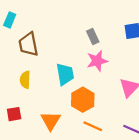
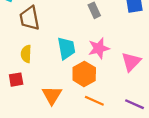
pink star: (97, 61) -> (99, 48), moved
red square: (14, 114) -> (16, 80), moved

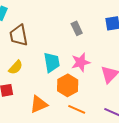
yellow semicircle: (26, 54) -> (16, 67), turned -140
orange triangle: (52, 95) -> (39, 104), turned 36

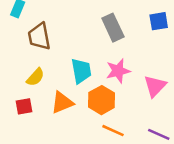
gray rectangle: (77, 28) -> (113, 28), size x1.5
orange triangle: (39, 104) -> (62, 103), moved

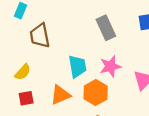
yellow semicircle: (35, 77) -> (23, 72), moved

